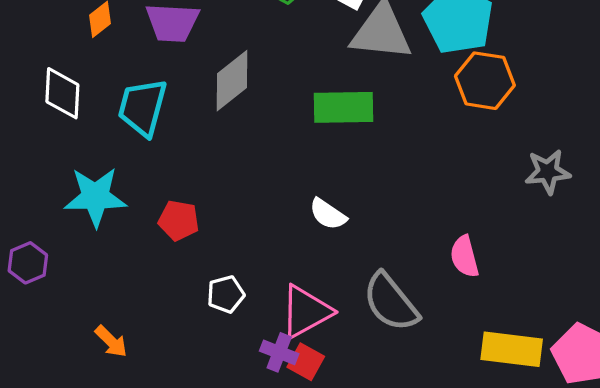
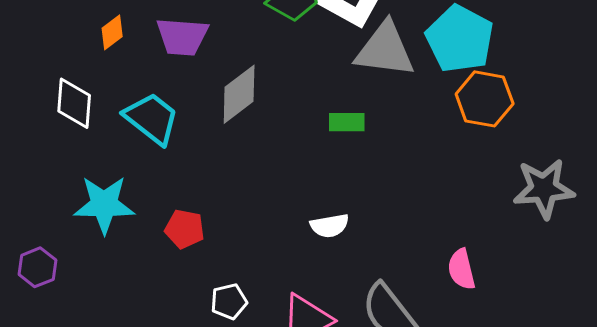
cyan trapezoid: (142, 107) -> (152, 118), turned 112
green rectangle: (344, 107) -> (347, 122), size x0.6
gray star: (548, 172) -> (544, 189), size x1.4
white semicircle: (328, 214) -> (330, 226), turned -45

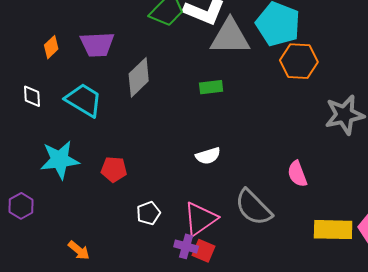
white diamond: (74, 103) -> (32, 96), size x0.7

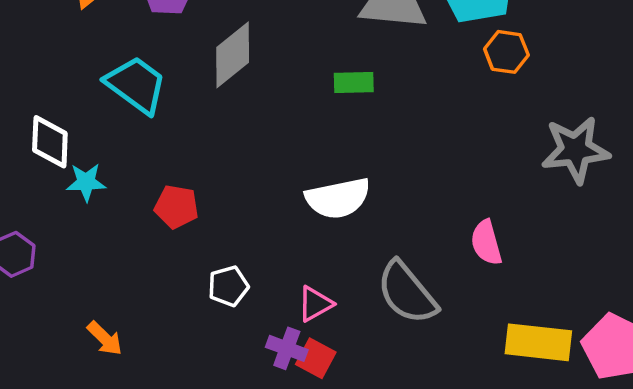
orange hexagon: (299, 61) -> (506, 52), size x0.7
white diamond: (32, 96) -> (50, 142), moved, size x1.4
white semicircle: (208, 156) -> (338, 198), size x1.5
cyan star: (60, 160) -> (86, 182), size x0.6
pink triangle: (200, 219) -> (315, 304), size x0.6

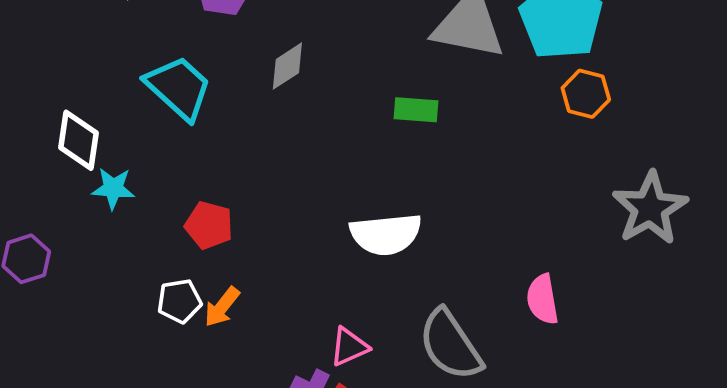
gray diamond: (233, 55) -> (287, 66), size x0.7
gray star: (575, 150) -> (650, 208), turned -30
white pentagon: (228, 286) -> (179, 301), moved
orange arrow: (105, 338) -> (222, 307), moved, turned 78

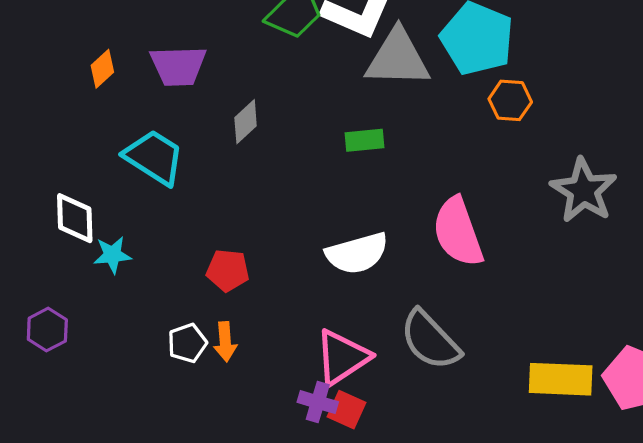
red pentagon: (209, 225) -> (228, 270), moved
pink semicircle: (542, 299) -> (458, 232), moved, size x1.6
orange arrow: (222, 307) -> (225, 342), turned -33
pink triangle: (349, 347) -> (342, 357), size x1.6

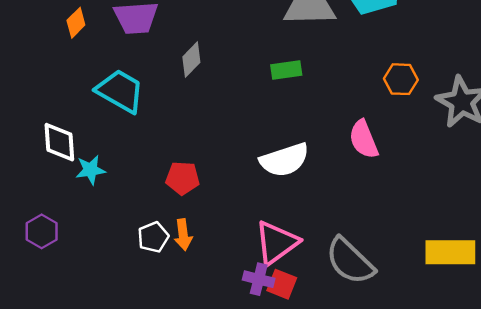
orange hexagon: (510, 100) -> (401, 79), moved
pink semicircle: (458, 232) -> (364, 139), size x0.7
gray semicircle: (430, 340) -> (350, 261), moved

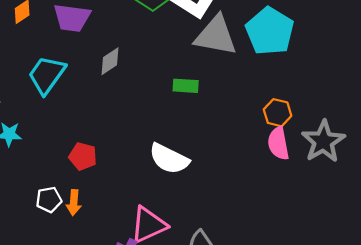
cyan trapezoid: (120, 91) -> (47, 75), turned -96
pink semicircle: (364, 139) -> (278, 143), moved
white semicircle: (284, 160) -> (169, 159), turned 33

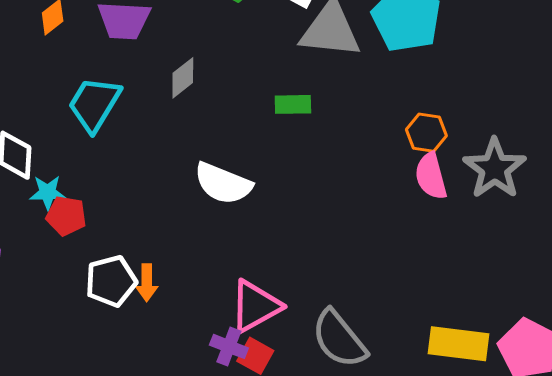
red pentagon: (83, 156) -> (66, 216), moved
white semicircle: (169, 159) -> (223, 183), moved
white pentagon: (49, 200) -> (111, 281), size x1.4

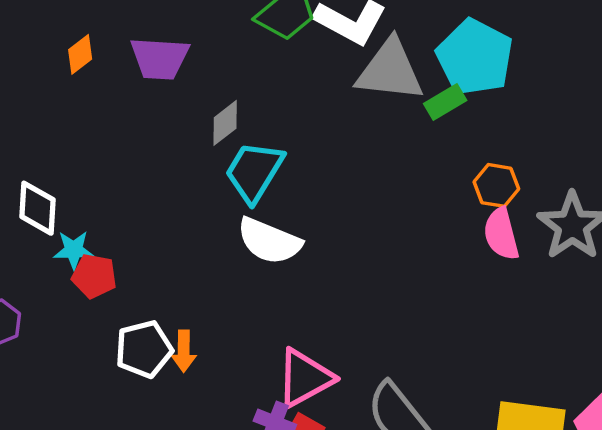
cyan trapezoid: (94, 104) -> (254, 172), moved
green rectangle: (293, 104) -> (445, 102), moved, turned -30

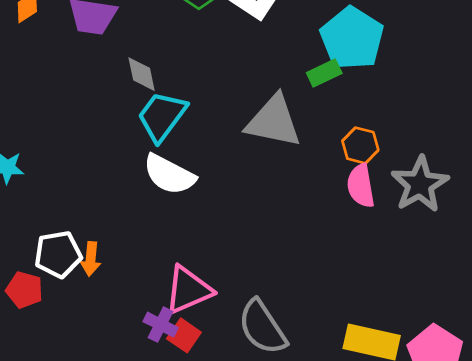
gray triangle: (390, 70) -> (274, 121), moved
gray diamond: (225, 123) -> (142, 74), turned -69
red pentagon: (94, 276) -> (24, 290), moved

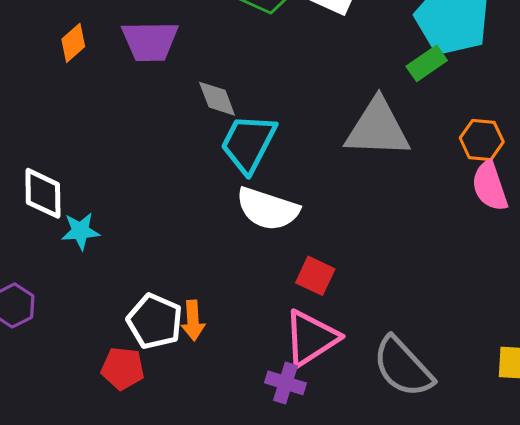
white pentagon: (58, 254) -> (155, 321), turned -30
red square: (184, 335) -> (315, 276), moved

